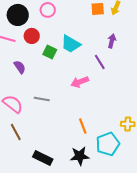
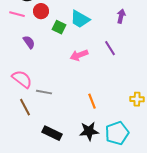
purple line: (100, 62) -> (110, 48), moved
pink arrow: (80, 82) -> (79, 55), moved
gray line: (42, 99) -> (44, 92), moved
cyan pentagon: (108, 144) -> (117, 133), moved

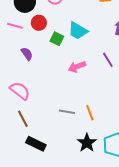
gray line: (44, 92) -> (67, 112), moved
black star: (89, 131) -> (87, 143), turned -30
black rectangle: (52, 133) -> (36, 144), moved

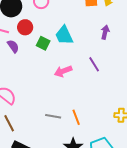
cyan trapezoid: (78, 31) -> (64, 35), turned 35
purple semicircle: (27, 54) -> (13, 46), moved

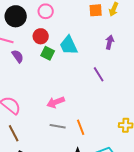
red circle: (25, 27) -> (41, 36), moved
pink arrow: (63, 71) -> (56, 102), moved

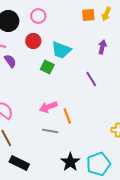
cyan trapezoid: (69, 45) -> (61, 50), turned -45
green square: (48, 53) -> (47, 67), moved
orange line: (81, 127) -> (67, 116), moved

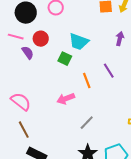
red circle: (33, 41) -> (41, 39), moved
orange line: (67, 116) -> (87, 81), moved
gray line: (50, 131) -> (87, 123), moved, turned -56

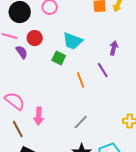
purple arrow: (120, 39) -> (114, 48), moved
pink arrow: (66, 99) -> (39, 116), moved, turned -66

